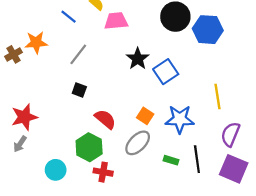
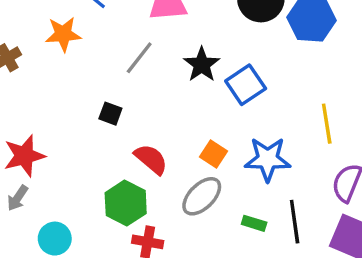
orange star: (36, 43) -> (63, 34), moved
gray line: (78, 54) -> (139, 58), moved
cyan circle: (56, 170) -> (55, 239), moved

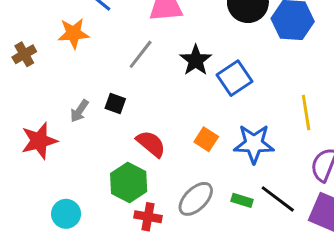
gray ellipse: (202, 196) -> (196, 199), moved
gray arrow: (18, 198) -> (79, 111), moved
black line: (295, 222) -> (278, 199), turned -45

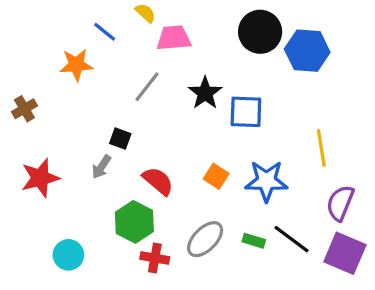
brown cross: (24, 54) -> (24, 109), moved
blue square: (234, 78) -> (246, 112), turned 36
gray arrow: (79, 111) -> (101, 167), moved

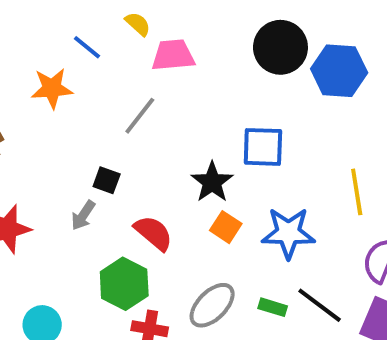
black star: (205, 93) -> (212, 182), moved

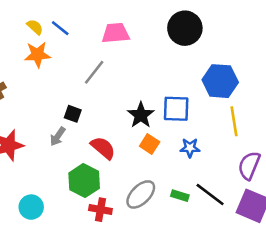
yellow semicircle: (138, 24) -> (35, 27), moved
blue hexagon: (339, 71) -> (220, 81), moved
blue square: (263, 147) -> (176, 109), moved
blue star: (288, 233) -> (190, 148), size x0.6

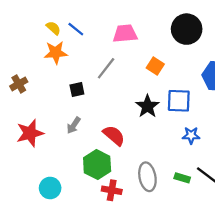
black square: (73, 114) -> (77, 90), moved, turned -32
orange square: (150, 144) -> (155, 66), moved
gray ellipse: (141, 194) -> (147, 177), turned -56

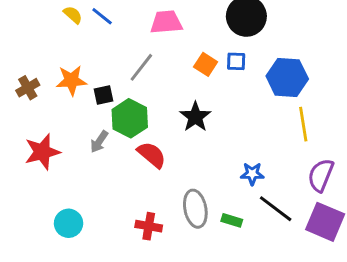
orange star: (56, 53) -> (71, 80), moved
blue square: (179, 101) -> (236, 61), moved, size x0.6
blue star: (191, 135) -> (252, 174), moved
green hexagon: (97, 164) -> (130, 118), moved
green rectangle: (182, 178) -> (232, 220), moved

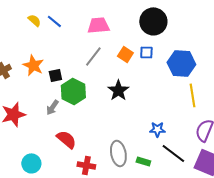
gray line: (141, 67) -> (93, 56), moved
orange star: (71, 80) -> (33, 65), turned 30
red semicircle: (152, 155) -> (66, 139), moved

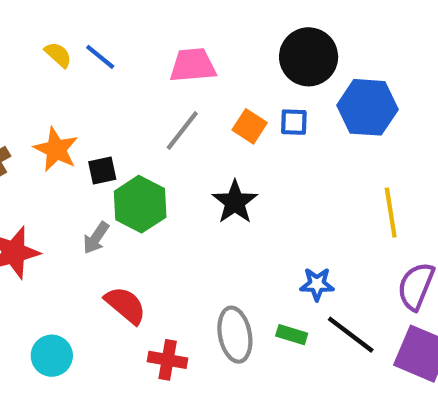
blue hexagon: (181, 63) -> (367, 107), moved
green rectangle: (143, 161) -> (292, 335), moved

